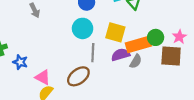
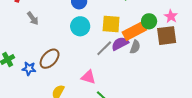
gray line: (93, 53) -> (104, 48), moved, turned 54
brown ellipse: (78, 76) -> (50, 59), moved
pink triangle: (43, 77) -> (88, 77), moved

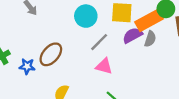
gray line: (104, 48) -> (99, 42), moved
pink triangle: (88, 77) -> (104, 66), moved

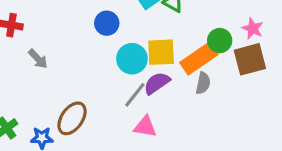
cyan circle: (86, 16) -> (132, 59), moved
purple semicircle: (133, 35) -> (157, 83), moved

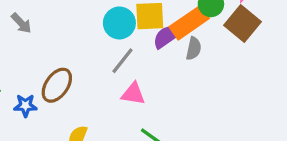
brown square: (250, 59) -> (243, 24), turned -36
purple semicircle: (157, 83) -> (167, 37), moved

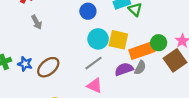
purple semicircle: (167, 37) -> (124, 69), moved
blue star: (25, 106) -> (25, 64), moved

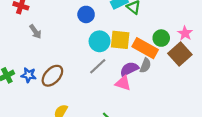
orange rectangle: (142, 51) -> (145, 48), turned 55
pink triangle: (95, 86) -> (123, 83), moved

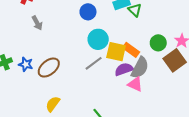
yellow square: (120, 40) -> (116, 52), moved
orange rectangle: (145, 48) -> (131, 50), moved, size x0.7
gray semicircle: (145, 65) -> (140, 68), size x1.5
pink triangle: (123, 83) -> (135, 84), moved

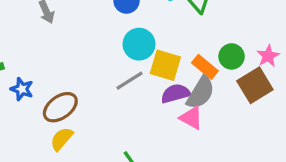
orange rectangle: (131, 50) -> (205, 67), moved
blue star: (26, 64) -> (22, 89), moved
brown ellipse: (49, 68) -> (60, 107), moved

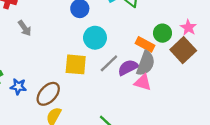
yellow square: (165, 65) -> (76, 64), moved
gray line: (130, 81) -> (109, 63), moved

